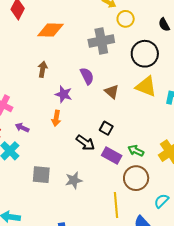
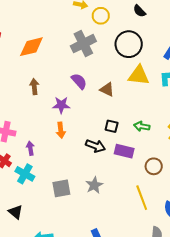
purple arrow: (22, 128) -> (30, 148), turned 72
green arrow: (136, 151) -> (142, 126), moved
brown circle: (136, 178) -> (154, 166), size x0.7

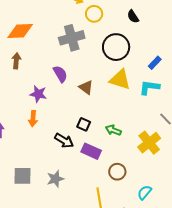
brown arrow: (34, 87) -> (16, 61), moved

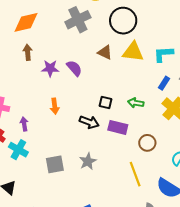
blue rectangle: (155, 63) -> (164, 83), moved
purple semicircle: (60, 74) -> (74, 68), moved
brown triangle: (86, 87) -> (105, 52), moved
purple star: (38, 94) -> (50, 68), moved

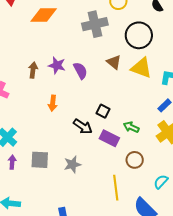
brown arrow: (28, 52) -> (33, 70), moved
green arrow: (136, 103) -> (131, 127), moved
purple arrow: (24, 124) -> (12, 162), moved

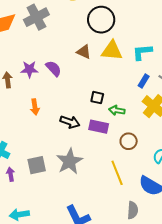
gray cross: (95, 24) -> (36, 17), moved
black square: (103, 111) -> (97, 98), moved
gray star: (72, 164) -> (69, 161), size x1.5

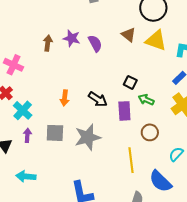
orange arrow: (35, 107) -> (65, 98), moved
purple rectangle: (99, 127) -> (124, 111), turned 60

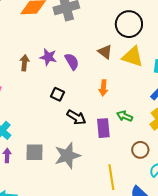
black square: (130, 82) -> (57, 94), moved
orange arrow: (65, 98) -> (103, 88), moved
brown circle: (150, 132) -> (140, 150), moved

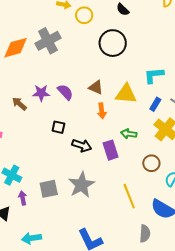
brown triangle: (105, 52) -> (96, 87), moved
yellow triangle: (133, 57) -> (126, 94), moved
brown arrow: (25, 63) -> (19, 104), turned -42

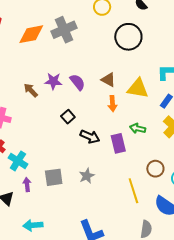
black square: (58, 127) -> (68, 117), turned 32
brown circle: (151, 163) -> (155, 169), moved
gray star: (81, 185) -> (87, 176), size x0.6

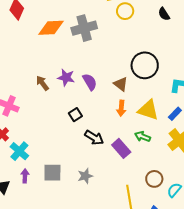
black circle: (128, 37) -> (145, 65), moved
yellow triangle: (138, 88) -> (148, 110), moved
purple rectangle: (118, 143) -> (121, 148), turned -36

